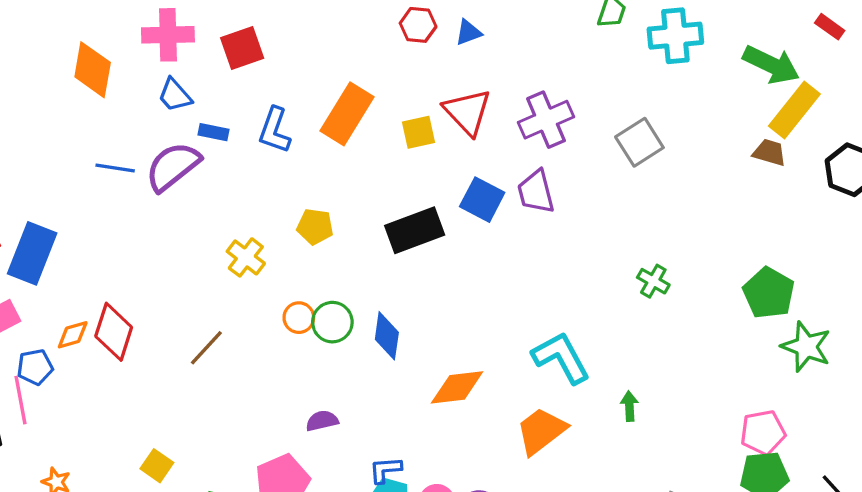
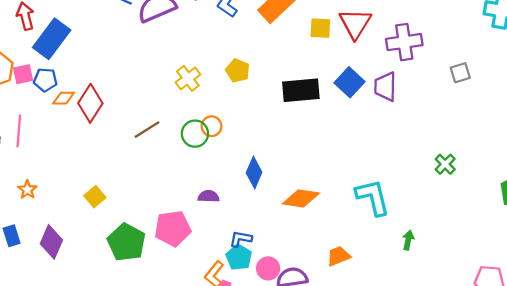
gray square: (639, 142) -> (460, 73), size x0.7
green circle: (332, 322) -> (195, 134), moved
blue diamond: (387, 336) -> (254, 172), moved
blue pentagon: (35, 367) -> (45, 80), moved
orange trapezoid: (541, 431) -> (338, 256), moved, size x0.7

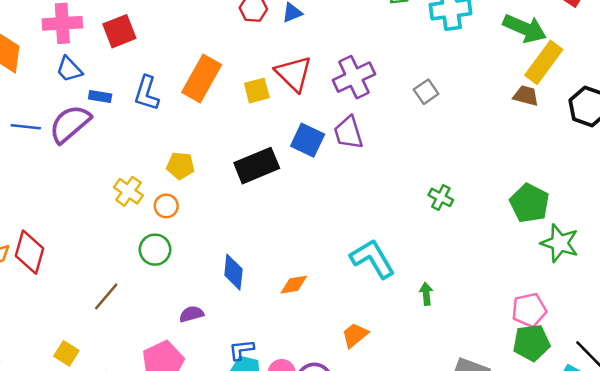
orange circle: (212, 126) -> (166, 206), moved
brown line: (147, 130) -> (106, 296), moved
orange diamond: (301, 198) -> (294, 285), size x0.7

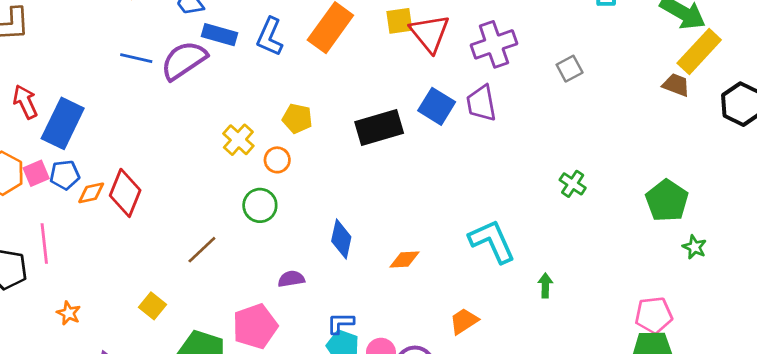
yellow square: (257, 91) -> (399, 21), moved
blue rectangle: (100, 96) -> (219, 35), size x1.4
green star: (560, 243) -> (694, 247), size x0.6

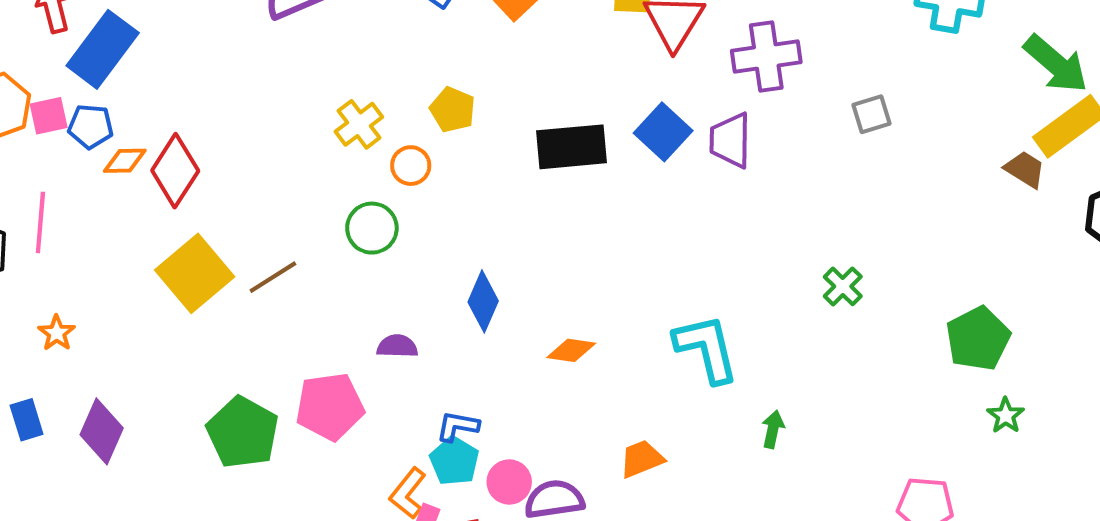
yellow square: (153, 306) -> (195, 273), moved, size x1.8

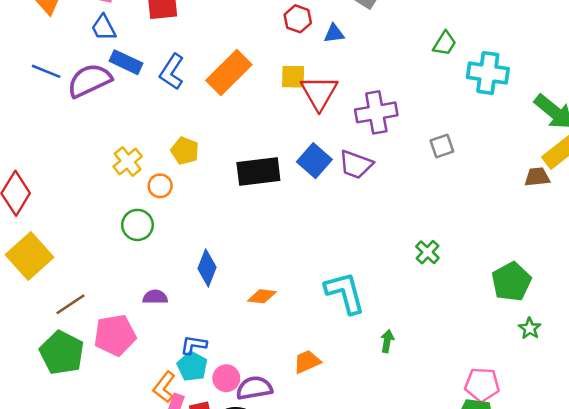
purple trapezoid: (730, 140) -> (356, 165), turned -69
brown trapezoid: (1025, 169) -> (537, 177), turned -36
brown line: (273, 277) -> (70, 304), moved

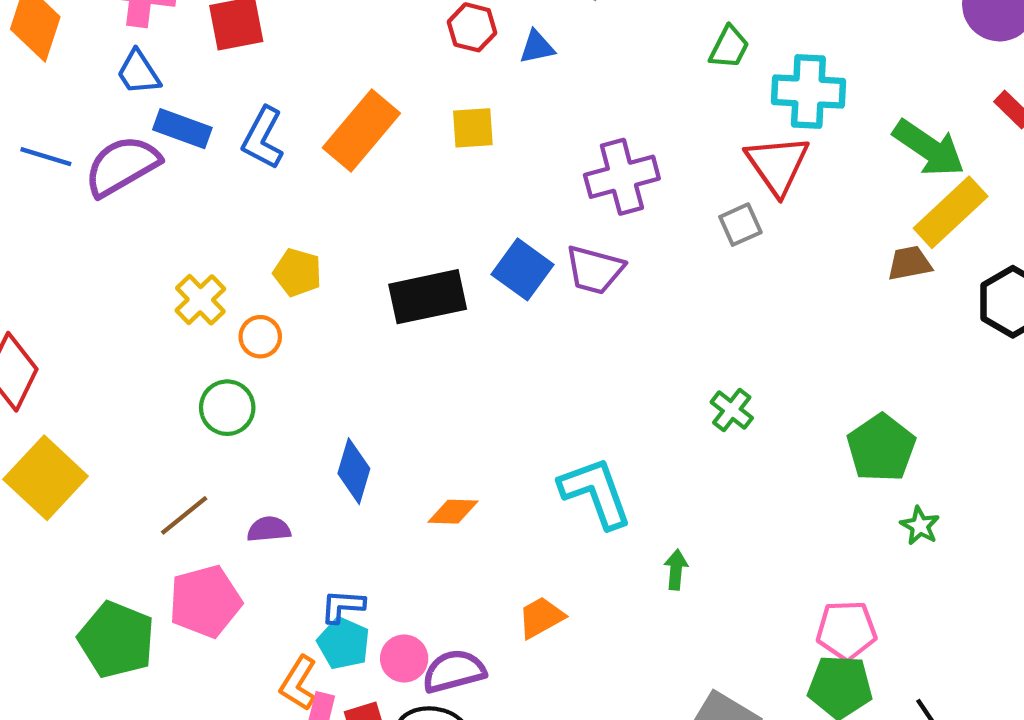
red triangle: (319, 93) -> (777, 165), moved
brown line: (70, 304) -> (184, 515), moved

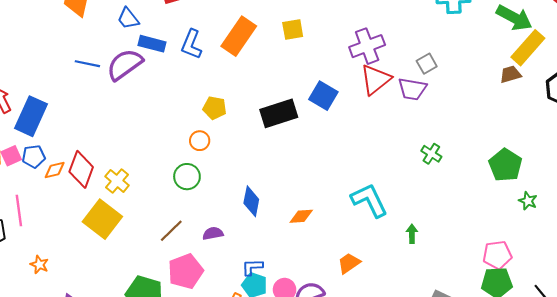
red triangle: (777, 165) -> (376, 80), moved, turned 32
purple trapezoid: (595, 270) -> (412, 89), moved
yellow cross: (200, 300) -> (117, 181), moved

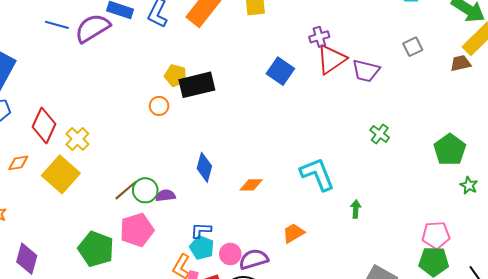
purple cross: (367, 46) -> (319, 37), moved, size x0.6
gray square: (427, 64) -> (413, 47), moved
black rectangle: (279, 113) -> (197, 85), moved
orange diamond: (55, 170) -> (18, 163), moved
green circle: (187, 177) -> (145, 190), moved

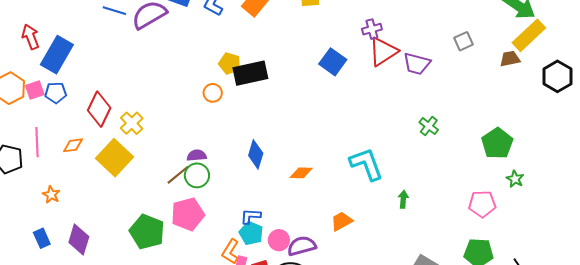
purple semicircle: (166, 196) -> (197, 155), moved
pink pentagon: (436, 235) -> (482, 204), moved

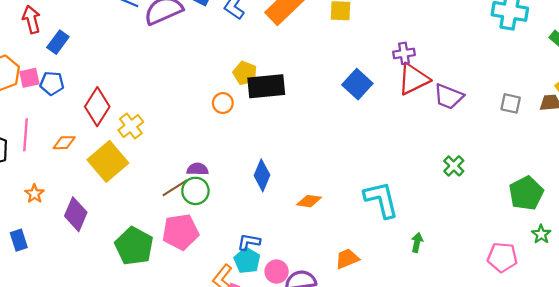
gray square: (464, 41) -> (511, 103), moved, turned 30
blue rectangle: (57, 55) -> (58, 42), size x0.6
purple diamond: (79, 240) -> (76, 214), moved

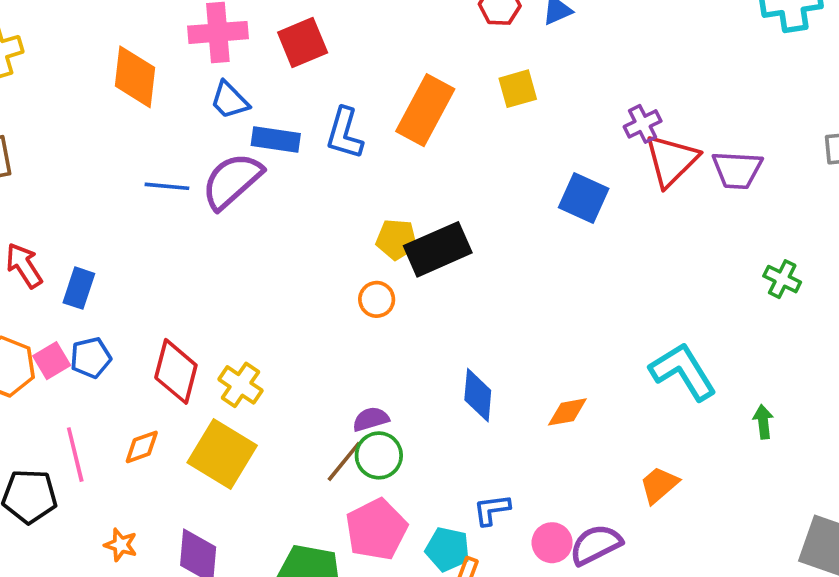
cyan pentagon: (247, 261) -> (448, 549), moved

